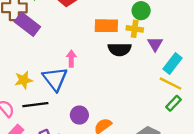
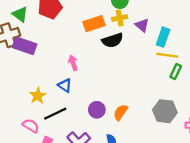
blue triangle: (55, 79) -> (65, 85), size x0.6

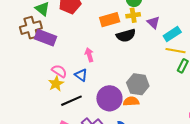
cyan rectangle: (163, 37) -> (172, 34), turned 36
purple circle: (97, 110) -> (109, 98), size x1.6
gray hexagon: (165, 111) -> (138, 84), moved
orange semicircle: (121, 112) -> (131, 101), turned 49
pink semicircle: (31, 126) -> (59, 71), moved

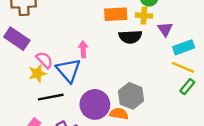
purple rectangle: (45, 38) -> (17, 39), moved
blue triangle: (81, 75) -> (68, 70), size x1.6

